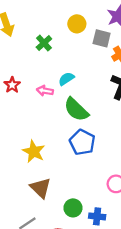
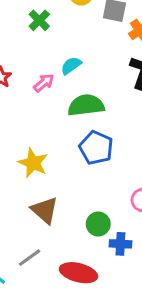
pink arrow: (45, 91) -> (44, 83), turned 133
green semicircle: (76, 109) -> (86, 105), turned 132
green circle: (73, 208) -> (98, 224), moved

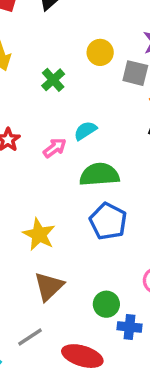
brown triangle: (45, 210) -> (49, 286), turned 32

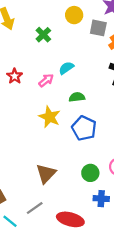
green semicircle: (99, 175) -> (77, 97), size x0.6
yellow star: (39, 234) -> (50, 117), moved
green circle: (106, 304) -> (90, 173), moved

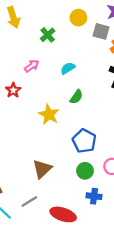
red star: (15, 76) -> (13, 90), moved
pink arrow: (46, 80) -> (32, 66), moved
green semicircle: (77, 97) -> (76, 97), turned 128
blue pentagon: (84, 128) -> (84, 141), moved

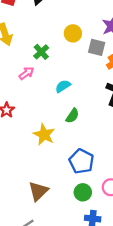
pink arrow: (32, 66) -> (26, 73), moved

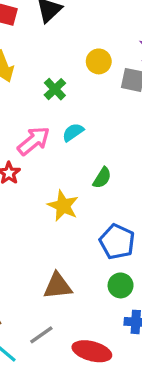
pink arrow: (26, 73) -> (34, 141), moved, size x1.5
cyan semicircle: (63, 86) -> (73, 132), moved
brown triangle: (38, 191) -> (58, 286), turned 40

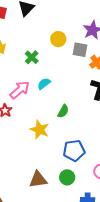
blue pentagon: (117, 242) -> (74, 151), turned -30
green circle: (121, 285) -> (67, 177), moved

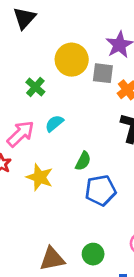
yellow circle: (58, 39) -> (72, 60), size x1.5
yellow star: (40, 130) -> (40, 177), moved
blue pentagon: (74, 151) -> (101, 190), moved

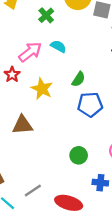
cyan semicircle: (54, 123) -> (58, 46), turned 63
brown triangle: (52, 259) -> (23, 125), moved

